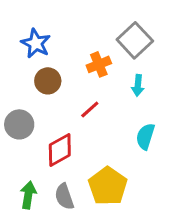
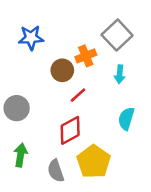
blue star: (36, 43) -> (31, 38), turned -30
brown circle: (48, 81) -> (62, 70), moved
red diamond: (60, 150) -> (70, 130), moved
green arrow: (28, 195) -> (21, 155), moved

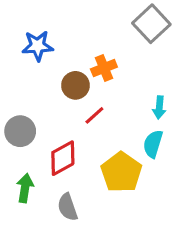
gray square: (117, 35) -> (151, 24), moved
cyan arrow: (120, 74) -> (159, 107), moved
red diamond: (70, 130) -> (63, 158), moved
yellow pentagon: (94, 162) -> (121, 172), moved

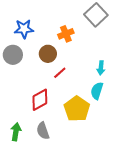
orange cross: (104, 68) -> (66, 34), moved
gray circle: (20, 131) -> (13, 55), moved
green arrow: (25, 188) -> (16, 132), moved

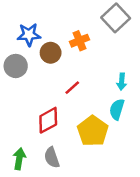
brown circle: (48, 54) -> (51, 53), moved

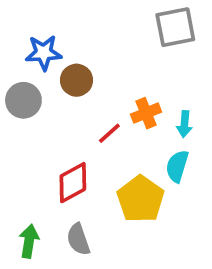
gray square: (116, 18) -> (175, 27), turned 32
orange cross: (79, 41) -> (146, 113), moved

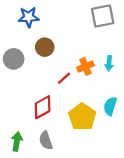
blue star: (44, 53) -> (29, 17), moved
cyan arrow: (184, 124) -> (109, 63), moved
cyan semicircle: (177, 166) -> (110, 106), moved

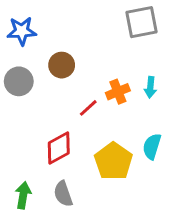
blue star: (29, 17) -> (22, 31), moved

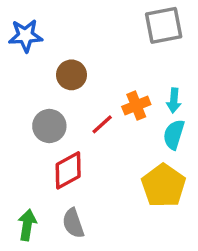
gray circle: (19, 81) -> (49, 126), moved
cyan semicircle: (152, 146) -> (174, 135), moved
yellow pentagon: (113, 161) -> (164, 186), moved

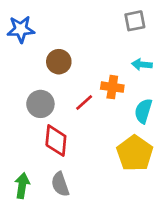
gray square: (164, 25) -> (135, 21), size x0.7
cyan arrow: (174, 100) -> (142, 64), moved, turned 90
orange cross: (136, 106) -> (112, 87), turned 30
red diamond: (68, 170) -> (56, 141), turned -56

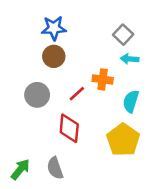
gray square: (135, 21) -> (123, 35), moved, turned -36
blue star: (21, 29) -> (54, 28), moved
red diamond: (56, 141) -> (69, 128), moved
green arrow: (22, 186) -> (20, 169), turned 30

